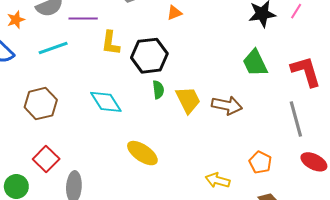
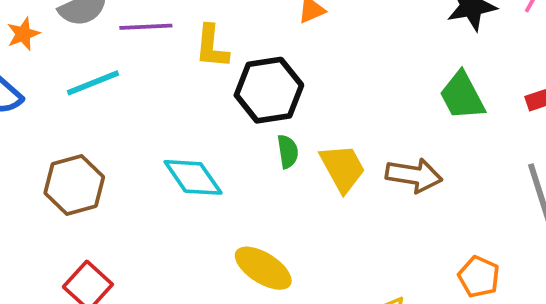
yellow L-shape: (111, 43) -> (212, 47), moved

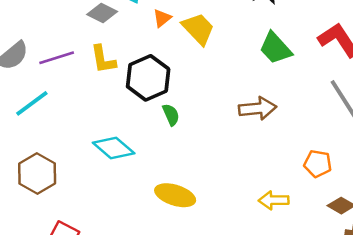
yellow trapezoid: (343, 168) -> (198, 29), moved

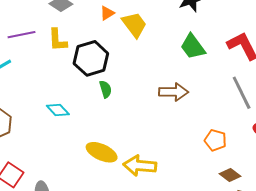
cyan diamond: (114, 148) -> (58, 110), size x0.7
yellow arrow: (274, 200) -> (140, 166), moved, size x1.4

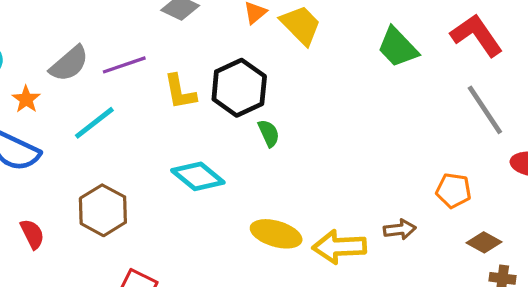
yellow L-shape: (58, 40) -> (180, 92), moved
brown arrow: (174, 92) -> (400, 229), moved, size x0.7
cyan diamond: (58, 110) -> (198, 176), size x1.4

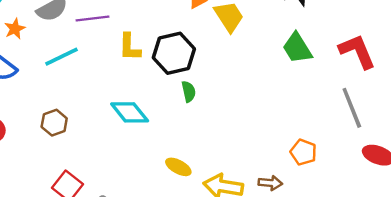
orange pentagon: (454, 191) -> (303, 152), moved
brown hexagon: (103, 210) -> (54, 123), size x0.7
yellow ellipse: (276, 234) -> (178, 167), size x0.7

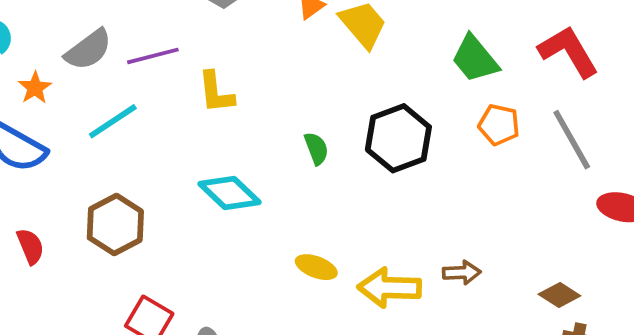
black hexagon: (174, 53) -> (398, 138), moved
brown hexagon: (54, 123) -> (115, 225), size x1.4
orange pentagon: (303, 152) -> (499, 125), moved

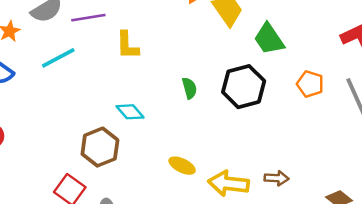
green trapezoid: (475, 59) -> (269, 39), moved
cyan diamond: (230, 193) -> (130, 112), size x0.7
brown hexagon: (115, 225) -> (100, 147), moved

